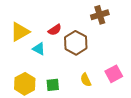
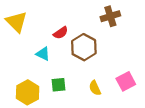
yellow triangle: (20, 32) -> (16, 22), moved, turned -45
green square: (53, 85) -> (58, 85), moved

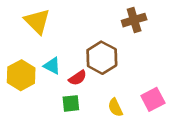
yellow triangle: (16, 22) -> (37, 21), moved
red semicircle: (61, 33) -> (78, 78), moved
yellow hexagon: (28, 92) -> (21, 75), moved

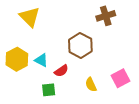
cyan triangle: (52, 66) -> (41, 60), moved
red semicircle: (78, 78) -> (61, 71), moved
green square: (71, 103) -> (49, 90), moved

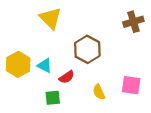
brown cross: (106, 16) -> (133, 22), moved
yellow triangle: (30, 17) -> (50, 18), moved
pink square: (121, 78) -> (131, 85), turned 36

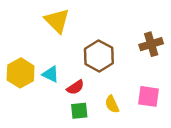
brown cross: (133, 22) -> (151, 44), moved
green square: (53, 98) -> (79, 111), moved

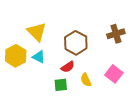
yellow triangle: (57, 21) -> (37, 32), moved
red semicircle: (75, 87) -> (68, 67), moved
pink square: (149, 96) -> (114, 74), turned 30

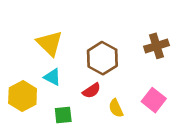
yellow hexagon: (16, 56) -> (23, 96), moved
green square: (61, 85) -> (63, 115), moved

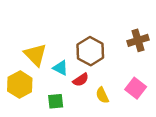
yellow triangle: (50, 43) -> (35, 55), moved
cyan triangle: (52, 77) -> (60, 68), moved

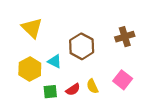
yellow triangle: (35, 55) -> (32, 28), moved
red semicircle: (81, 80) -> (73, 90), moved
yellow hexagon: (20, 85) -> (30, 69), moved

